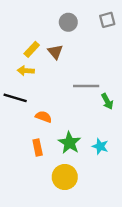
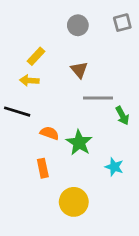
brown triangle: (55, 52) -> (79, 70), moved
green star: (69, 143) -> (79, 143), moved

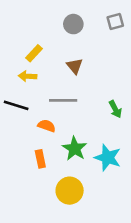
gray line: (98, 98) -> (63, 100), moved
green star: (79, 143) -> (75, 149), moved
cyan star: (114, 167) -> (108, 158), size x1.5

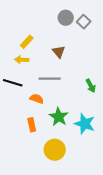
gray square: (115, 22) -> (84, 22), moved, turned -32
gray circle: (73, 24) -> (66, 18), moved

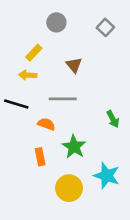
gray circle: (66, 18) -> (56, 22), moved
green arrow: (91, 86) -> (113, 119), moved
cyan star: (85, 124) -> (107, 176), moved

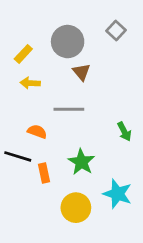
gray circle: (56, 22) -> (68, 42), moved, size x1.5
yellow rectangle: (34, 53) -> (23, 54), moved
black line: (16, 104) -> (18, 156), moved
orange semicircle: (46, 124) -> (37, 131), moved

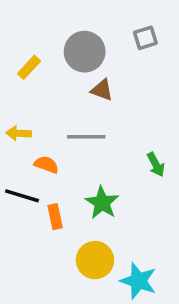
gray square: (116, 30) -> (145, 38), turned 30
brown triangle: (81, 72) -> (102, 90), turned -30
yellow arrow: (30, 83) -> (19, 133), moved
cyan star: (117, 194) -> (138, 281), moved

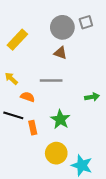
gray circle: (85, 52) -> (62, 27), moved
yellow rectangle: (29, 67) -> (17, 40), size x1.5
yellow arrow: (19, 133) -> (11, 78), turned 40
green arrow: (156, 165) -> (92, 97), turned -72

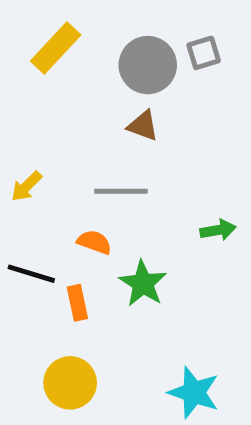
yellow rectangle: (17, 40) -> (56, 48), moved
yellow arrow: (11, 78) -> (26, 186), turned -88
orange semicircle: (28, 97) -> (94, 242), moved
yellow circle: (56, 153) -> (70, 383), moved

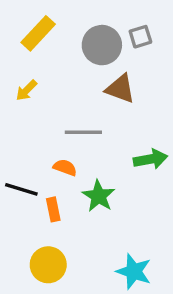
brown triangle: (143, 126) -> (120, 89), moved, size x1.4
yellow arrow: (26, 186) -> (26, 90), moved
green arrow: (218, 230) -> (151, 159), size x1.4

